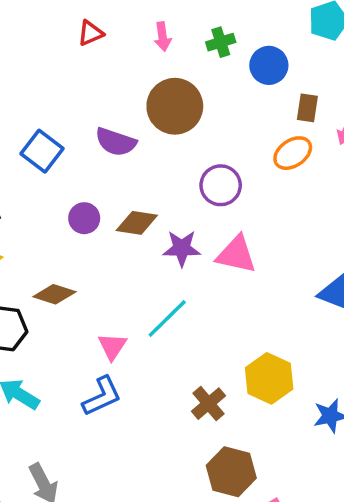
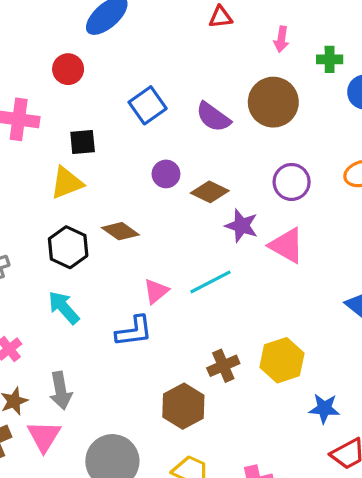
brown hexagon: (231, 472) -> (183, 406), moved

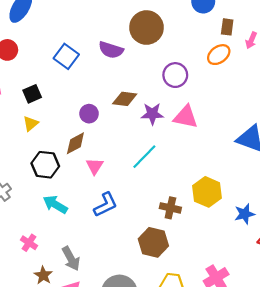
purple circle: (166, 174) -> (89, 114), moved
yellow triangle: (67, 183) -> (31, 124), size x0.7
brown diamond: (120, 231) -> (75, 143), turned -45
pink triangle: (156, 291) -> (95, 166), moved
brown cross: (223, 366) -> (170, 208), turned -36

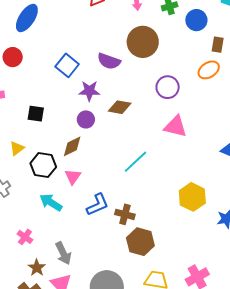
black square: (32, 94) -> (36, 114), moved, turned 30
purple star: (152, 114) -> (89, 91), moved
yellow triangle: (31, 124) -> (17, 148), moved
pink triangle: (95, 166) -> (73, 177), moved
brown cross: (170, 208) -> (125, 214), moved

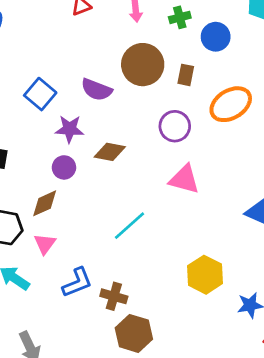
brown rectangle: (218, 45) -> (186, 75), moved
orange ellipse: (209, 70) -> (231, 104), size x1.4

